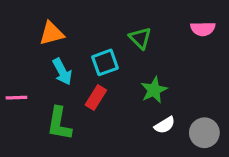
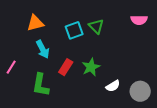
cyan square: (105, 62) -> (74, 30), moved
green star: (154, 90) -> (91, 67), moved
pink line: (16, 98) -> (11, 67), turned -56

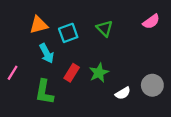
pink semicircle: (139, 20) -> (151, 22), turned -35
cyan square: (74, 30) -> (68, 33), moved
gray circle: (140, 91) -> (152, 85), moved

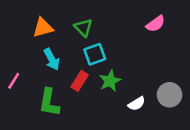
pink semicircle: (151, 22) -> (156, 24), moved
green triangle: (105, 28) -> (83, 28), moved
cyan square: (68, 33) -> (95, 54), moved

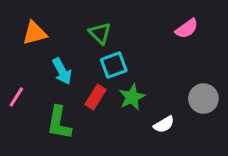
orange triangle: (43, 28) -> (35, 33), moved
gray circle: (170, 95) -> (203, 99), moved

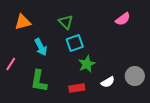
red rectangle: (95, 97) -> (77, 88), moved, turned 49
gray circle: (203, 99) -> (135, 76), moved

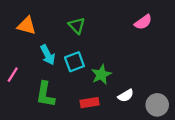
orange triangle: (23, 22) -> (27, 26), turned 30
cyan square: (75, 43) -> (74, 62), moved
gray circle: (135, 76) -> (157, 105), moved

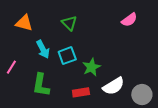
white semicircle: (126, 96) -> (114, 86), size x1.5

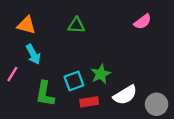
green triangle: (69, 23) -> (76, 25), turned -42
cyan arrow: (43, 49) -> (33, 54), moved
cyan square: (67, 56) -> (74, 81), moved

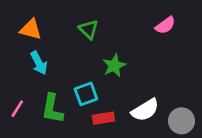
green triangle: (76, 25) -> (89, 29), turned 42
pink line: (12, 74) -> (17, 109), moved
green star: (101, 74) -> (114, 66), moved

